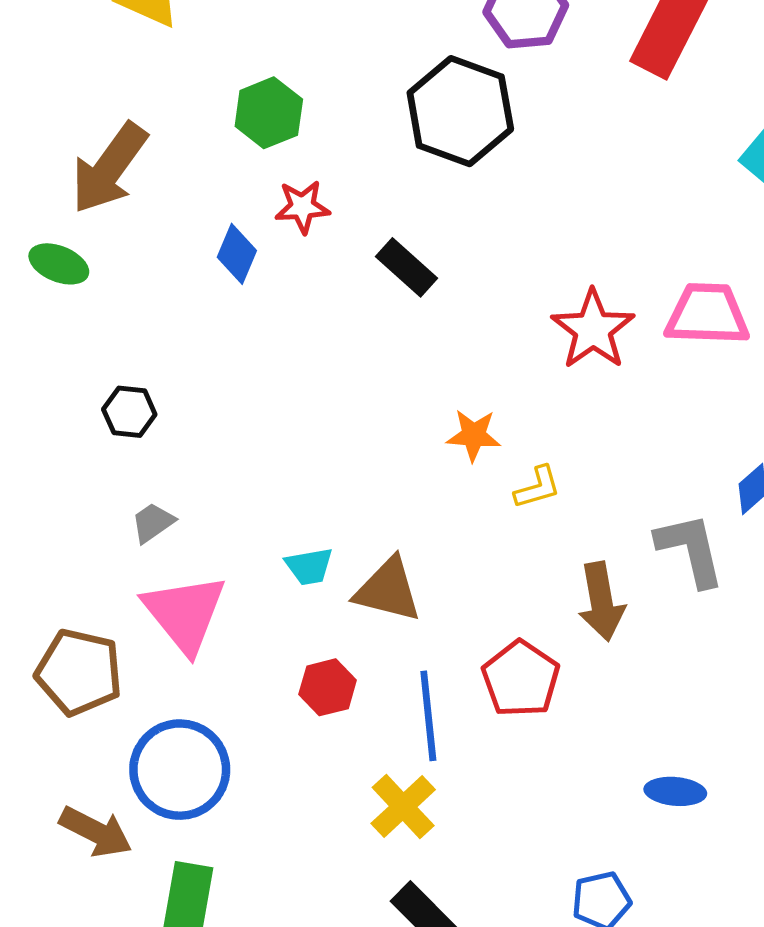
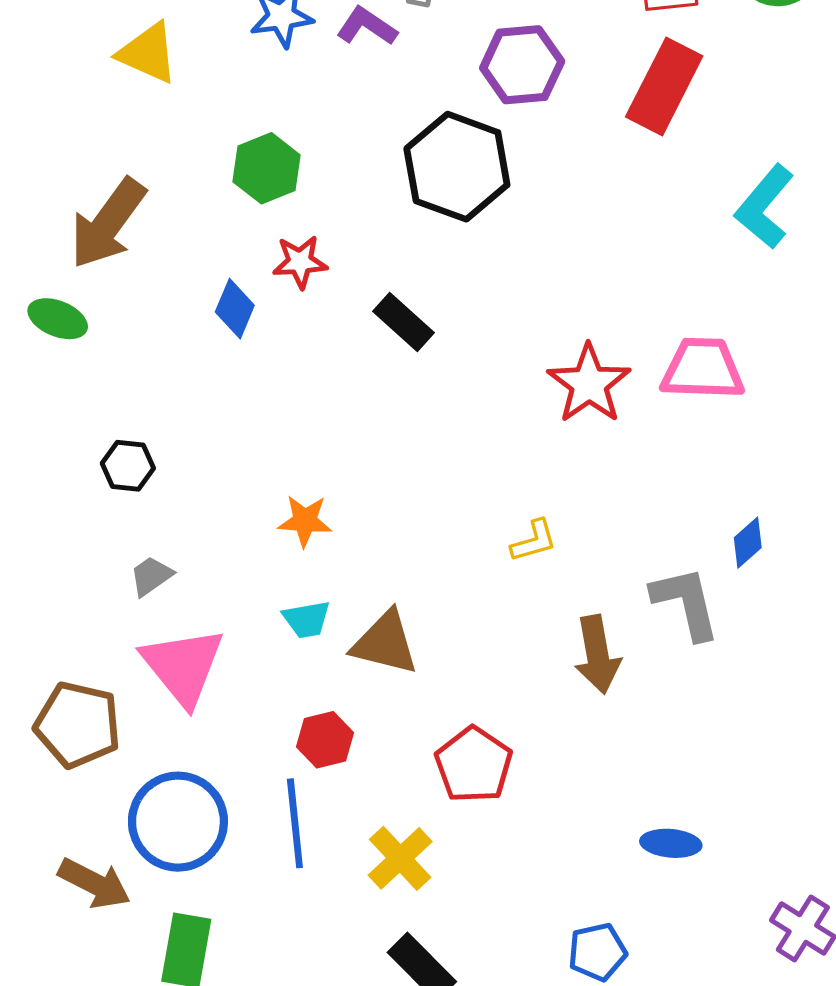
orange star: (474, 435) -> (305, 521), moved
red pentagon: (521, 679) -> (474, 765), moved
blue line: (428, 716) -> (295, 823), moved

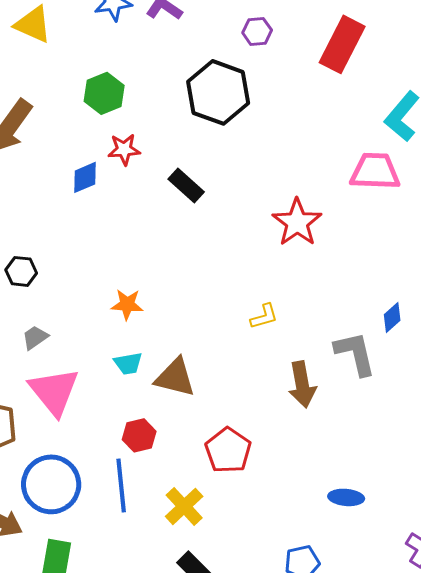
purple hexagon: (522, 65) -> (257, 31), size x0.6
blue diamond: (235, 309) -> (85, 177), turned 44
pink trapezoid: (703, 369) -> (375, 171), moved

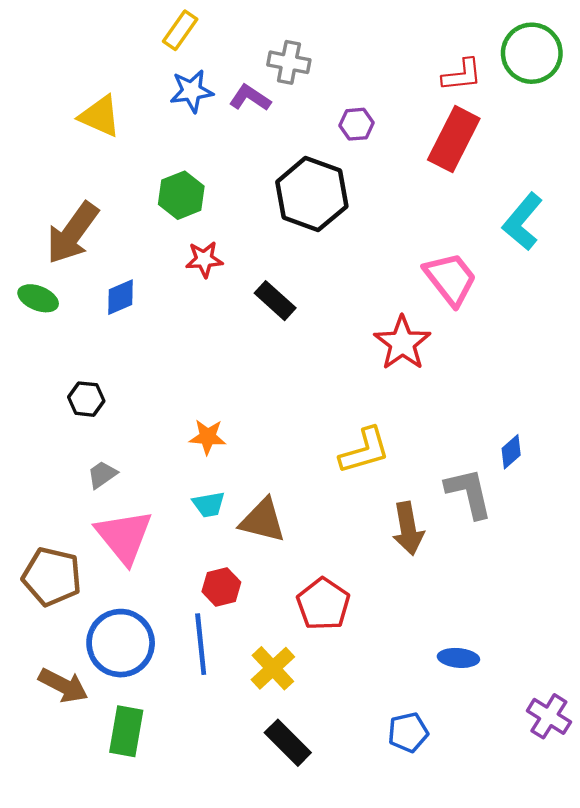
pink trapezoid: (375, 171) -> (450, 279), moved, turned 50
blue diamond: (85, 177) -> (121, 297), moved
yellow L-shape: (264, 316) -> (365, 451), size x1.6

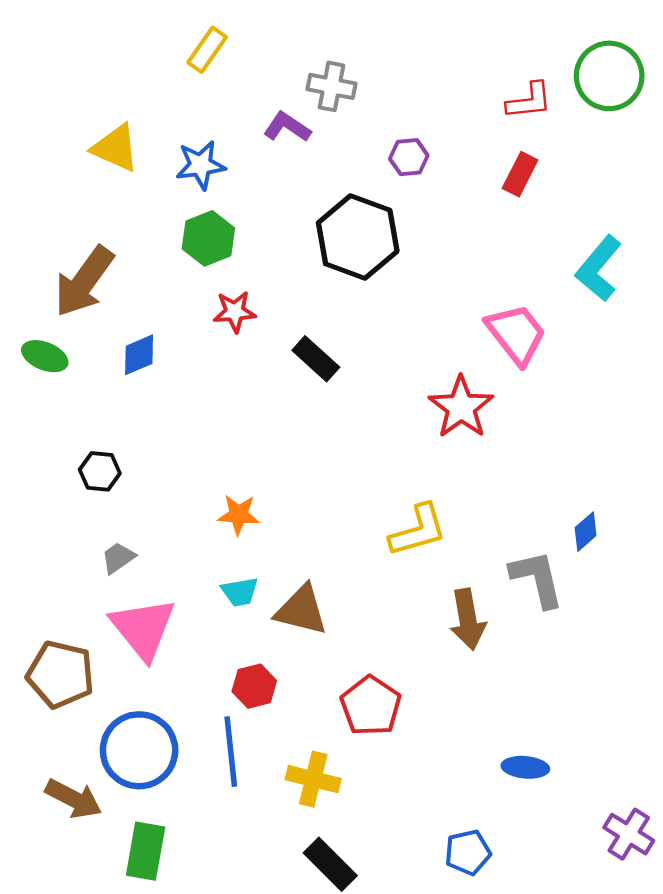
blue star: (192, 91) -> (201, 165), moved
red rectangle: (454, 139) -> (520, 174), size x0.6
yellow cross: (273, 668) -> (313, 779), turned -33

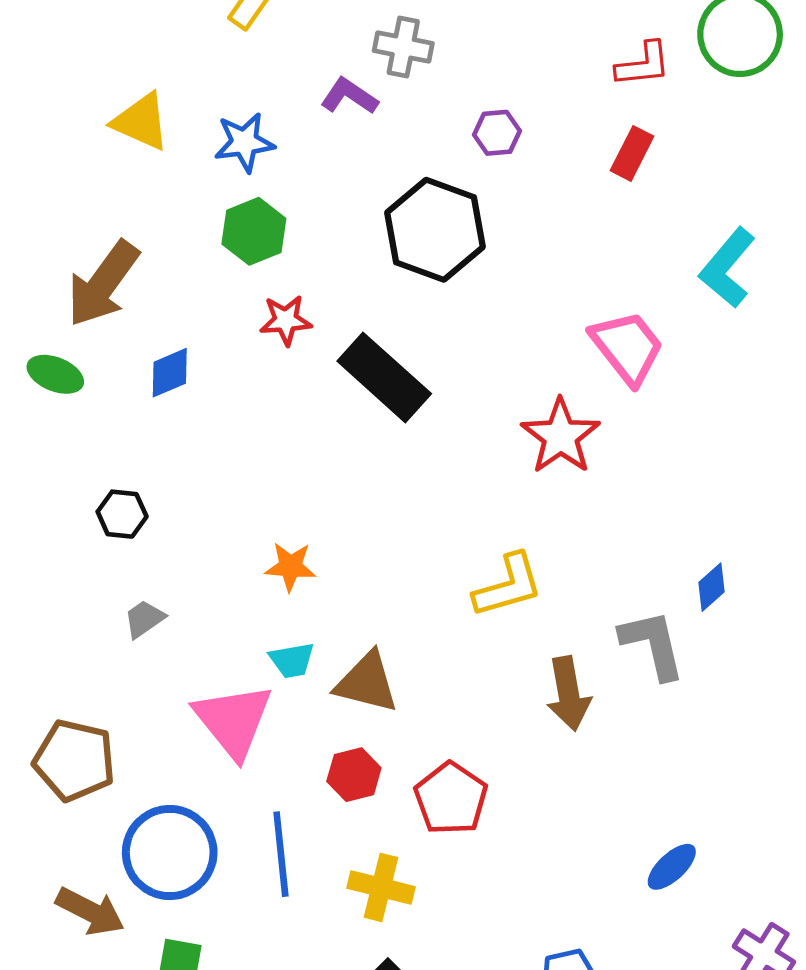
black rectangle: (316, 359) -> (384, 377), size x1.6
pink triangle: (143, 629) -> (233, 721), moved
red hexagon: (254, 686) -> (354, 775), moved
blue ellipse: (525, 767) -> (672, 867), moved, turned -48

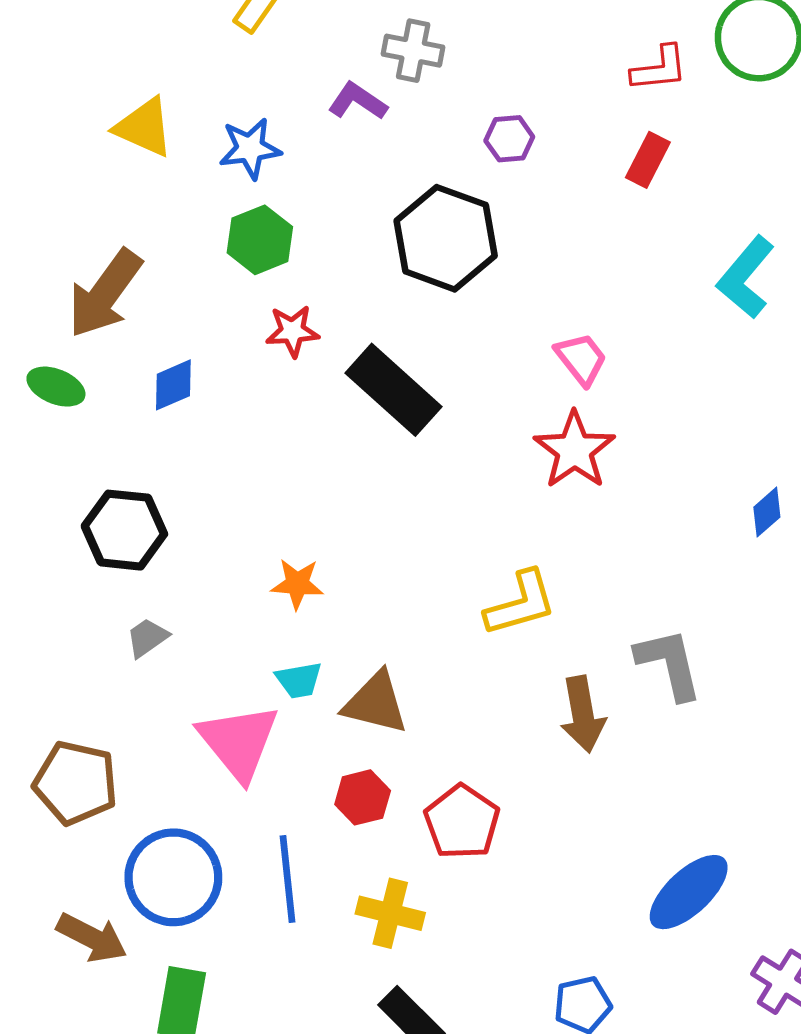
pink trapezoid: (627, 347) -> (581, 359), moved, size x0.7
black hexagon: (122, 514) -> (124, 530), size x1.6
blue diamond: (711, 587) -> (767, 512), moved
blue ellipse: (672, 867) -> (689, 892), size x1.6

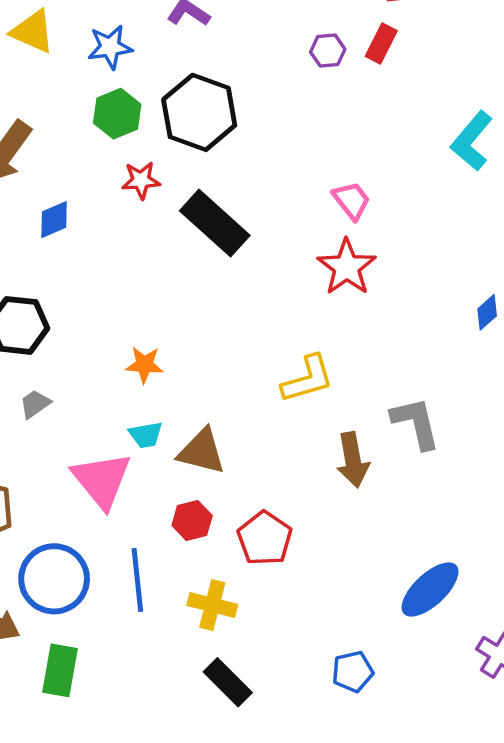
purple hexagon: (509, 139) -> (328, 51), moved
red rectangle: (648, 160) -> (381, 43), moved
black hexagon: (446, 238) -> (199, 112), moved

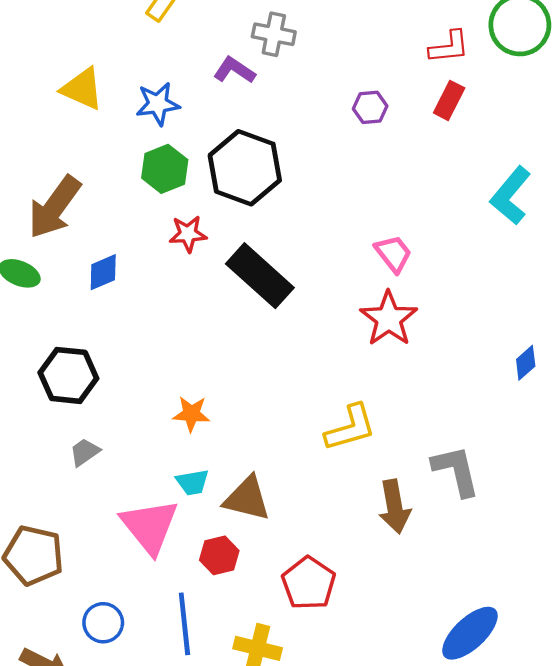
red rectangle: (381, 43) -> (449, 100), moved
red hexagon: (192, 521) -> (219, 555), moved
blue circle: (54, 579) -> (103, 623), size x0.6

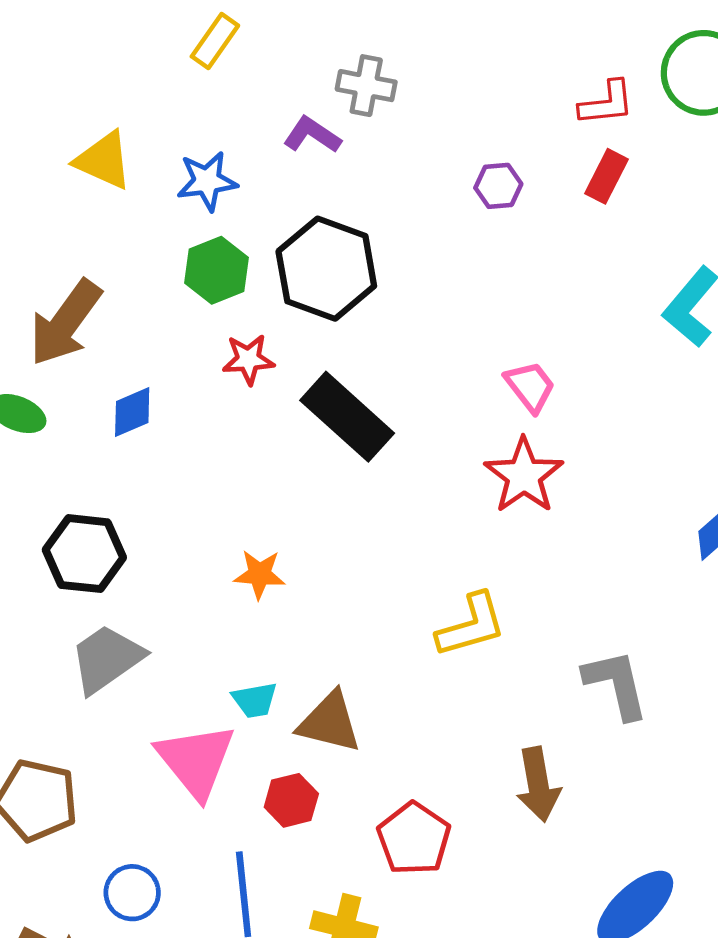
orange star: (191, 414) -> (260, 574), moved
gray trapezoid: (85, 452) -> (107, 659), size x1.8
brown arrow: (395, 507) -> (538, 784), moved

